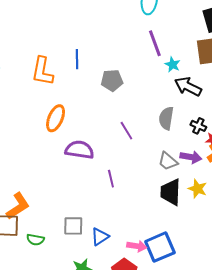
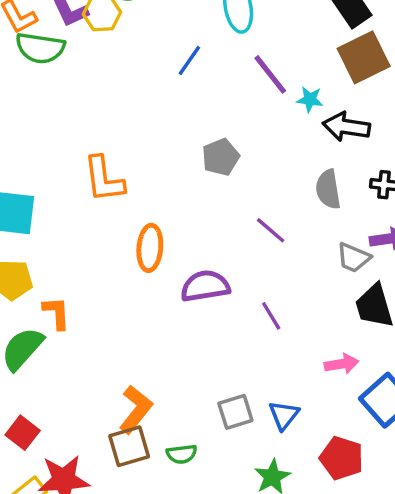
blue line: (77, 59) -> (189, 60), moved, turned 54
pink arrow: (137, 246) -> (342, 364), moved

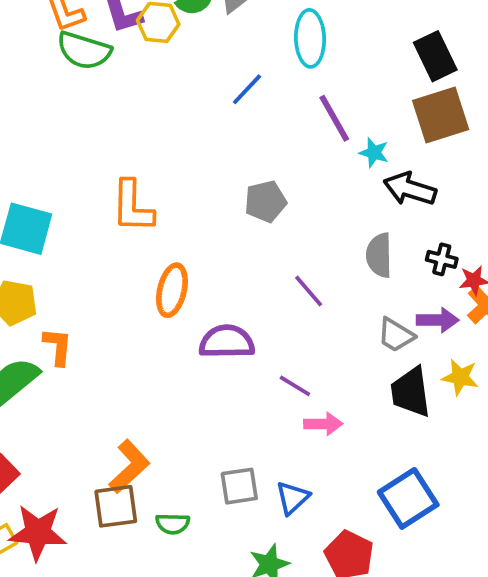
purple line: (271, 316) -> (295, 386), turned -36
pink arrow: (342, 364) -> (323, 424), moved

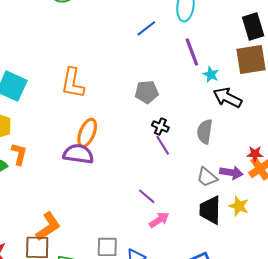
black cross: (442, 259) -> (160, 126), moved
purple semicircle: (227, 342) -> (78, 154), moved
pink arrow: (323, 424) -> (159, 220), turned -42

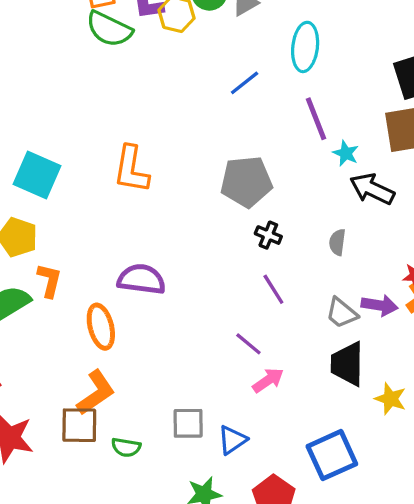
gray pentagon: (147, 92) -> (246, 182), size x1.4
gray semicircle: (205, 132) -> (337, 242), size x0.7
orange ellipse: (87, 133) -> (101, 327), moved, turned -36
purple line: (163, 145) -> (273, 289), moved
yellow star: (239, 206) -> (390, 399), moved

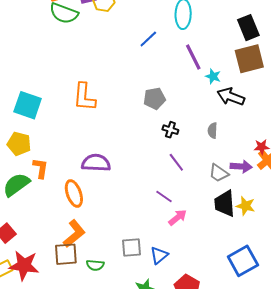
gray pentagon: (246, 182) -> (154, 99), size x0.7
yellow star: (390, 399) -> (246, 206), moved
blue square: (332, 455) -> (243, 261), moved

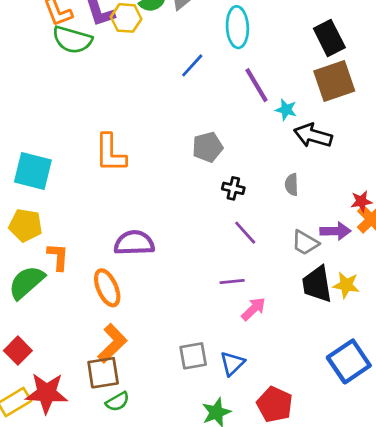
purple line: (164, 196) -> (232, 281), turned -36
green semicircle: (95, 265) -> (118, 402), moved, turned -30

